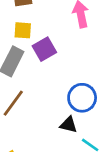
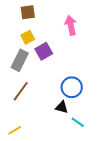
yellow square: (23, 30) -> (28, 37), turned -32

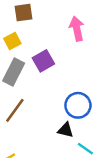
yellow square: (28, 37) -> (12, 41), moved

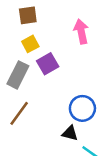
yellow square: (12, 41) -> (30, 44), moved

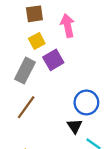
pink arrow: (81, 32) -> (68, 26), moved
black triangle: (70, 133) -> (75, 126), turned 42

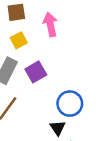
purple square: (53, 60) -> (36, 72), moved

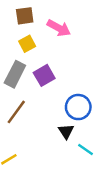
pink arrow: (50, 24) -> (59, 28), turned 130

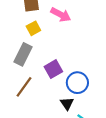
purple square: (44, 75) -> (53, 69), moved

